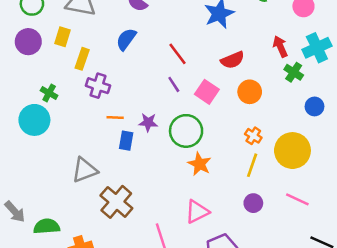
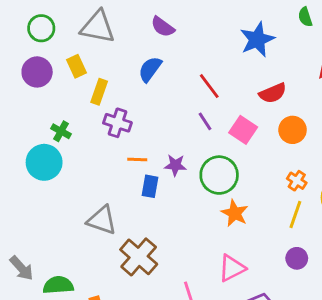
yellow rectangle: (63, 37) -> (77, 66), turned -42
gray triangle: (85, 170) -> (102, 220), turned 40

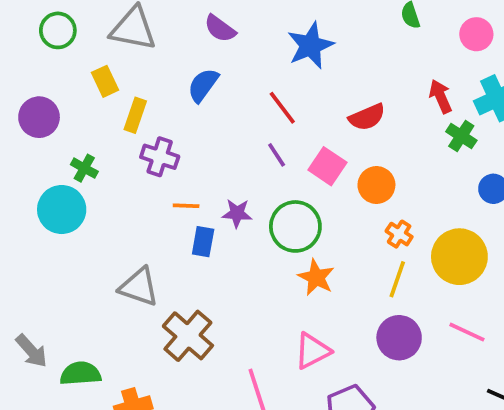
blue star: (257, 40) -> (310, 46), moved
purple circle: (37, 72) -> (39, 117), moved
orange circle: (293, 130) -> (376, 185), moved
purple circle: (297, 258) -> (399, 338), size x1.5

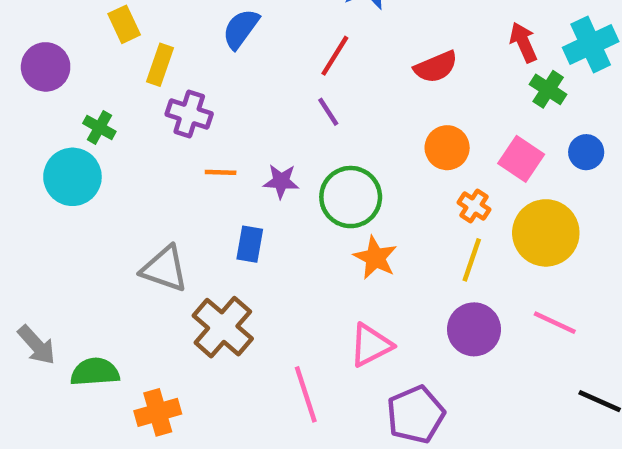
red line: (282, 108) -> (335, 56), turned 69
pink square: (327, 166) -> (521, 159), moved
blue rectangle: (203, 242) -> (250, 244), moved

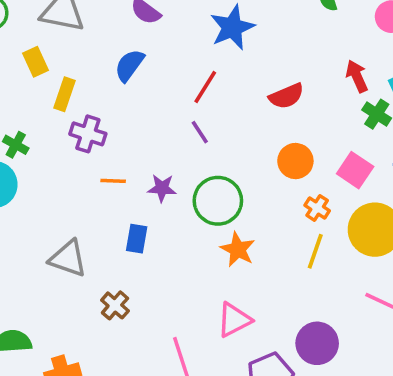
brown cross: (223, 327) -> (115, 305), size x0.6
purple circle: (474, 329) -> (317, 343), moved

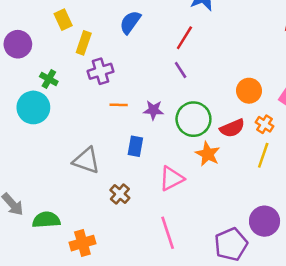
red semicircle: (286, 96) -> (232, 128), moved
purple cross: (88, 134) -> (101, 71), turned -35
pink triangle: (234, 320) -> (172, 178), moved

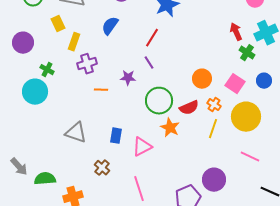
purple star: (153, 110) -> (128, 78), moved
blue rectangle: (135, 146) -> (116, 136), moved
brown cross: (120, 194) -> (102, 168), moved

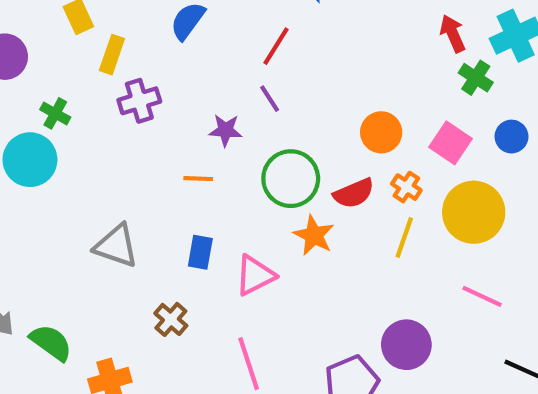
orange line: (101, 90) -> (198, 179), moved
green semicircle: (45, 179) -> (51, 343), turned 40

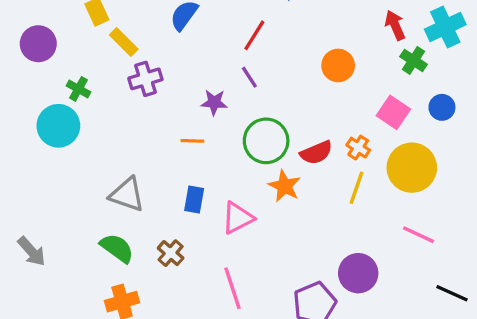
yellow rectangle: (112, 55) -> (124, 42), turned -64
orange circle: (381, 132) -> (338, 65), moved
green semicircle: (51, 343) -> (117, 248), moved

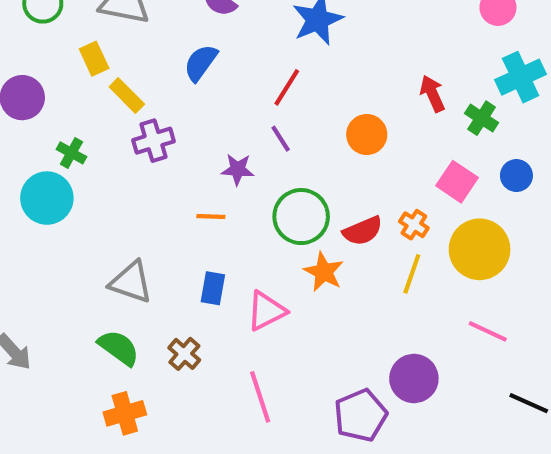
red arrow: (395, 25) -> (432, 93), moved
orange circle: (338, 65) -> (367, 135), moved

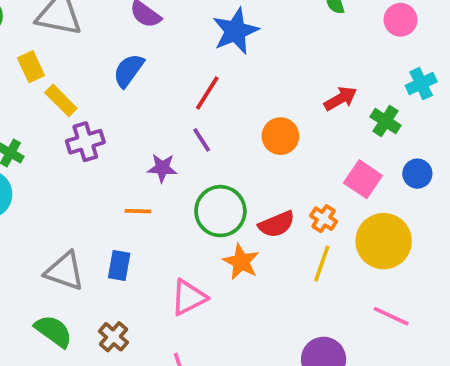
cyan cross: (521, 77) -> (421, 84), size x0.7
red arrow: (432, 93) -> (340, 99), turned 84
blue rectangle: (213, 288) -> (119, 265), moved

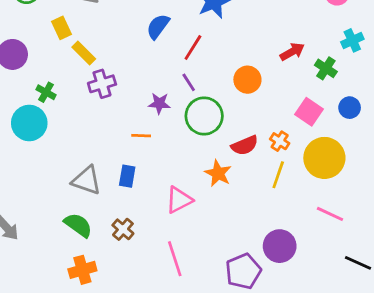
blue semicircle: (128, 70) -> (158, 26), moved
green circle: (220, 211) -> (204, 116), moved

